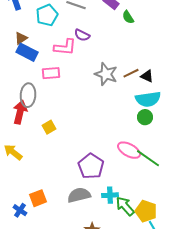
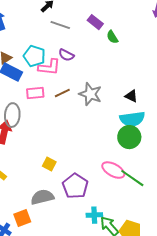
cyan pentagon: (47, 15) -> (34, 56), moved, turned -30
brown line: (131, 73) -> (62, 93), moved
green circle: (145, 117) -> (129, 137), size x1.5
yellow square: (49, 127) -> (49, 164), moved, turned -32
gray semicircle: (79, 195) -> (42, 197), moved

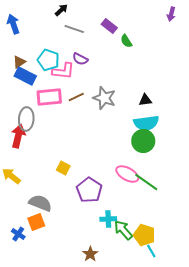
pink rectangle: (35, 93) -> (49, 97), size x1.4
black triangle: (131, 96) -> (145, 100), turned -32
gray semicircle: (42, 197) -> (40, 203), moved, turned 35

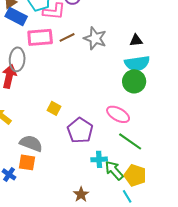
green line: (146, 182) -> (130, 141), moved
orange square: (36, 222) -> (27, 162), turned 30
cyan line: (151, 251) -> (127, 196), moved

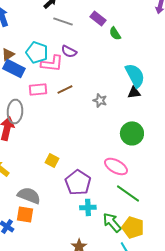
pink rectangle: (40, 37) -> (38, 89), size x0.7
gray star: (95, 38) -> (100, 100), moved, size x0.6
cyan semicircle: (137, 63) -> (135, 75), moved, turned -110
cyan cross: (99, 159) -> (88, 207), moved

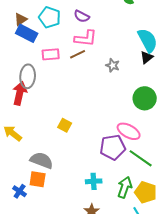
pink L-shape: (52, 63) -> (86, 38), moved
black triangle: (134, 92) -> (147, 57), turned -32
purple pentagon: (78, 182) -> (113, 147), moved, turned 30
cyan cross: (88, 207) -> (94, 181), moved
green arrow: (112, 222) -> (125, 187), turned 60

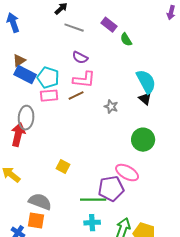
cyan pentagon: (50, 17) -> (48, 78), moved
black triangle: (147, 57) -> (145, 99), turned -40
green line: (141, 158) -> (93, 200), moved, turned -35

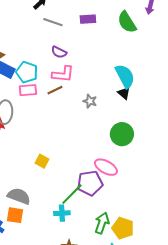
purple rectangle: (109, 25) -> (88, 19), turned -42
green semicircle: (126, 40) -> (127, 22), moved, size x1.6
green line: (93, 200) -> (72, 194), turned -45
cyan cross: (92, 223) -> (62, 213), moved

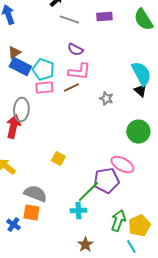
yellow pentagon: (123, 228) -> (139, 226), turned 30

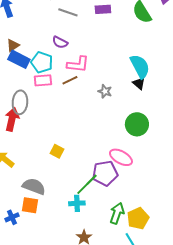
purple semicircle: (75, 50) -> (60, 42), moved
blue cross: (13, 225) -> (12, 217), turned 32

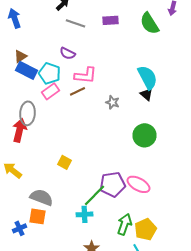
pink rectangle: (43, 80) -> (50, 91), turned -30
pink ellipse: (121, 157) -> (138, 184), moved

